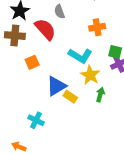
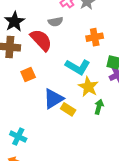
gray semicircle: (59, 12) -> (56, 22), turned -80
cyan cross: (36, 120) -> (18, 137), moved

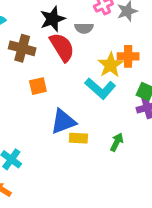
black star: (14, 22) -> (52, 19), moved
yellow star: (88, 87) -> (110, 65), moved
yellow rectangle: (68, 109) -> (78, 138), turned -40

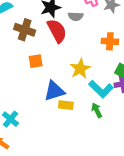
yellow star: (110, 65) -> (80, 69), moved
cyan L-shape: (100, 88) -> (101, 89), moved
green arrow: (117, 142) -> (97, 110), turned -56

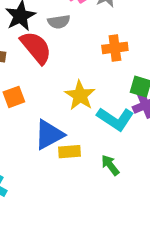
green arrow: (97, 110) -> (110, 165), moved

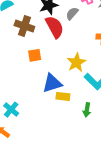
gray semicircle: (59, 22) -> (72, 14), turned 128
green arrow: (110, 165) -> (87, 110), turned -144

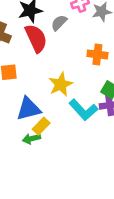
yellow rectangle: (63, 96) -> (41, 126), turned -56
green arrow: (87, 110) -> (31, 139), moved, turned 64

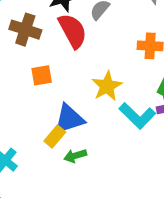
yellow rectangle: (41, 126) -> (55, 137), moved

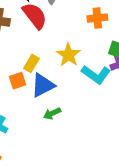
orange square: (42, 75) -> (17, 81), moved
yellow rectangle: (55, 137) -> (31, 63), moved

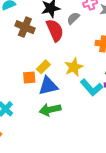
green arrow: (52, 113) -> (50, 110), size x1.5

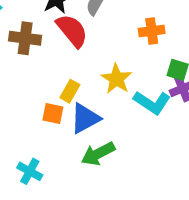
orange square: (29, 78) -> (53, 113), turned 32

